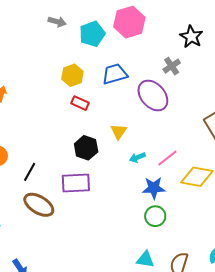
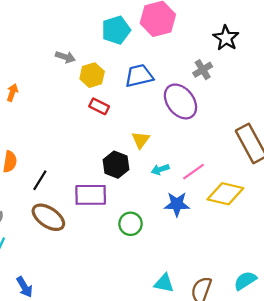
gray arrow: (57, 22) -> (65, 57), moved
black hexagon: (86, 148) -> (116, 165), moved
green circle: (155, 216) -> (131, 224), moved

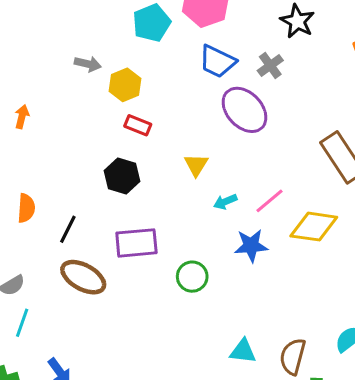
blue trapezoid: (139, 76) -> (217, 61), moved, turned -136
black hexagon: (116, 165) -> (122, 176), moved

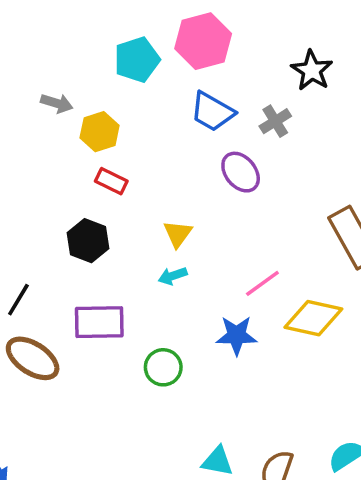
purple ellipse: (244, 110) -> (241, 172), size x0.7
cyan arrow: (225, 202) -> (173, 276), moved

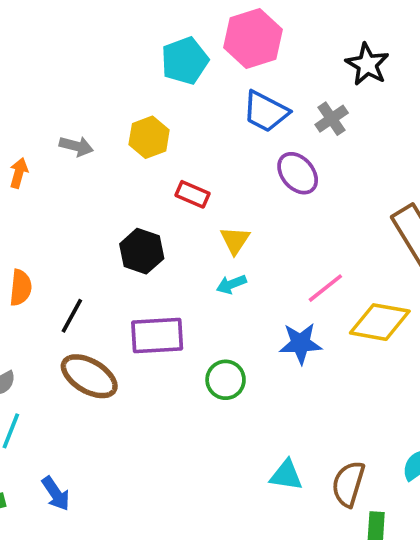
gray arrow: (57, 103) -> (76, 146), moved
red rectangle: (111, 181) -> (192, 194), moved

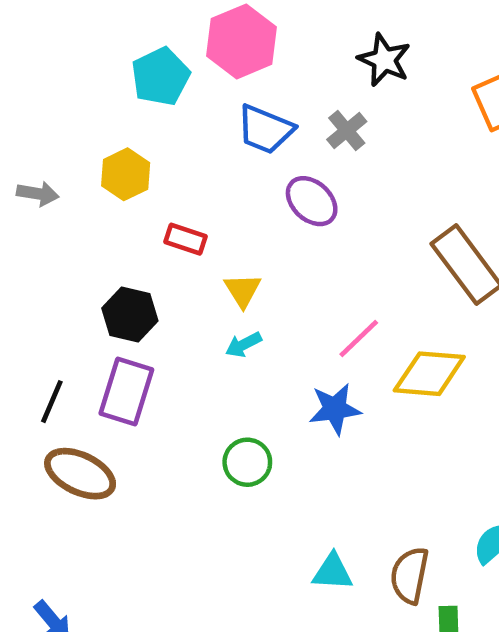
purple rectangle: (157, 336) -> (126, 392), moved, turned -64

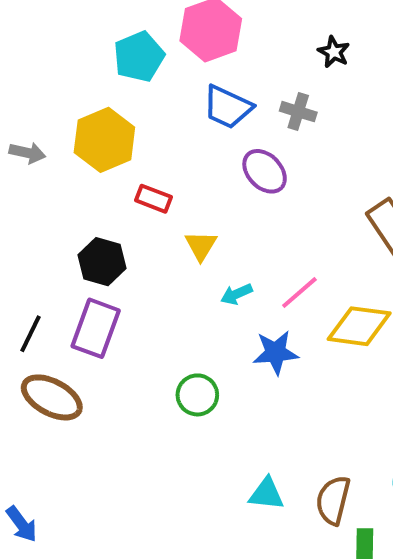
black star: (384, 60) -> (334, 52), size x0.7
gray cross: (347, 130) -> (298, 112), turned -36
yellow hexagon: (126, 174) -> (104, 140), size x1.4
cyan arrow: (243, 345) -> (236, 294), moved

